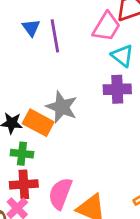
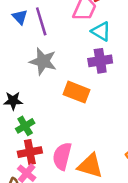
gray star: (62, 107) -> (43, 61), moved
orange rectangle: (38, 123) -> (76, 92), moved
green cross: (22, 154) -> (25, 126), turned -30

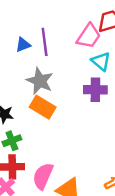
blue triangle: (20, 17) -> (23, 45), moved, turned 42
orange rectangle: (76, 92) -> (43, 107), moved

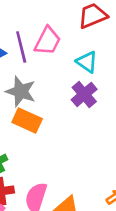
pink trapezoid: (89, 36) -> (48, 41), moved
purple cross: (95, 90) -> (84, 94), turned -35

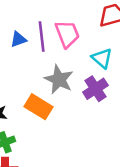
pink trapezoid: (48, 41) -> (67, 34), turned -56
gray star: (21, 91) -> (59, 79), moved

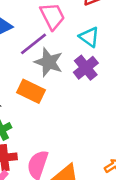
purple line: (42, 37) -> (34, 44), moved, turned 64

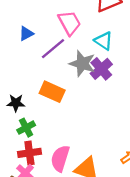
gray star: (49, 62) -> (82, 64), moved

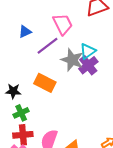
cyan triangle: (104, 41) -> (88, 51), moved, turned 48

